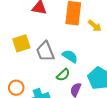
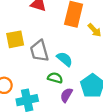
green semicircle: (63, 75) -> (55, 78), turned -128

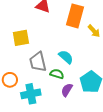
gray trapezoid: (39, 51) -> (38, 62), moved

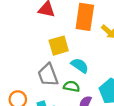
yellow square: (21, 38) -> (59, 46), moved

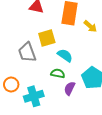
gray trapezoid: (48, 75) -> (27, 52), moved

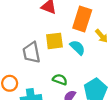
cyan semicircle: (65, 55) -> (77, 47), moved

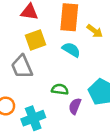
yellow square: (54, 41) -> (36, 40), moved

